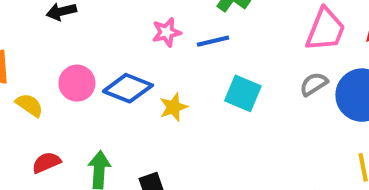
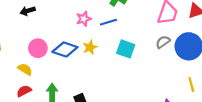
yellow semicircle: (29, 105) -> (25, 69), moved
yellow star: (173, 107) -> (90, 47), moved

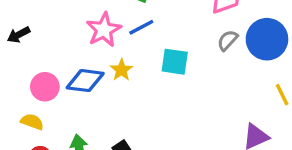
pink star: (84, 19) -> (104, 30), size x1.5

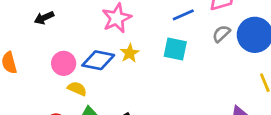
blue line: (141, 27) -> (183, 15), moved
yellow semicircle: (32, 122) -> (77, 89), moved

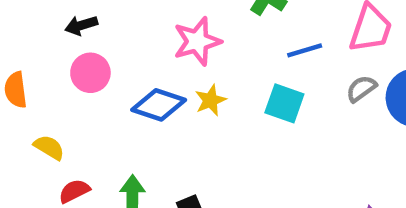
pink circle: (64, 63) -> (90, 73), moved
yellow semicircle: (77, 89) -> (49, 147), moved

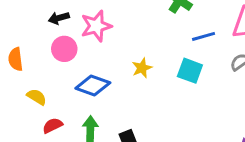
pink star: (197, 41) -> (96, 26), moved
blue diamond: (159, 105) -> (93, 86), moved

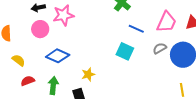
blue line: (204, 36) -> (136, 29), turned 35
yellow star: (142, 68) -> (88, 74), moved

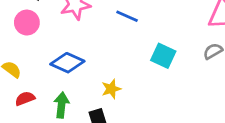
pink circle: (40, 29) -> (27, 23), moved
blue line: (136, 29) -> (127, 16), moved

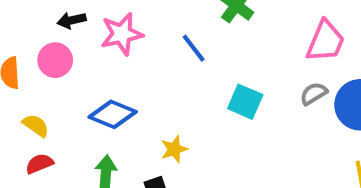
blue line: (127, 16) -> (194, 48), turned 30
red semicircle: (25, 99) -> (39, 164), moved

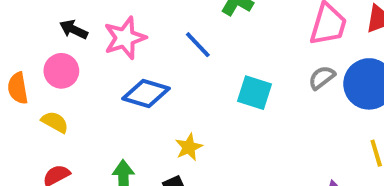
black arrow: (72, 20) -> (74, 30), turned 44
blue diamond: (113, 114) -> (146, 93), moved
yellow semicircle: (36, 125) -> (55, 122), moved

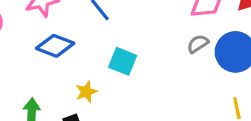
cyan square: (255, 93) -> (123, 61), moved

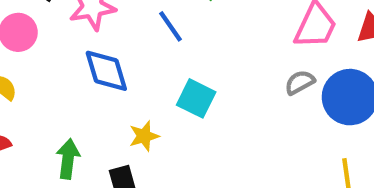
blue diamond: (55, 46) -> (106, 71), turned 48

